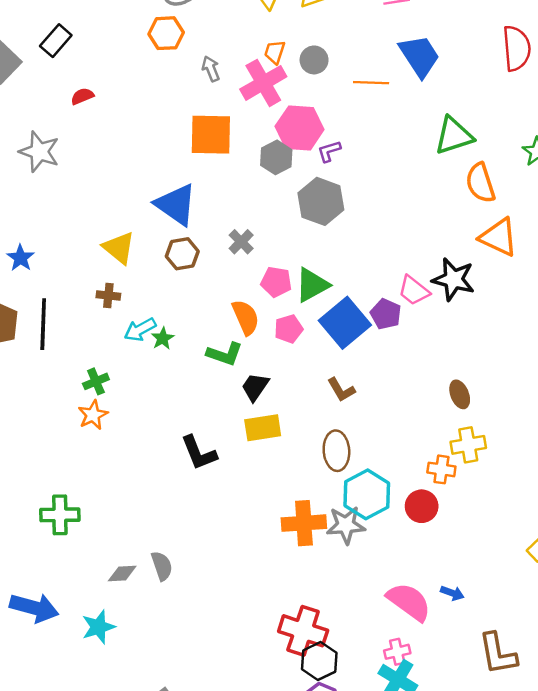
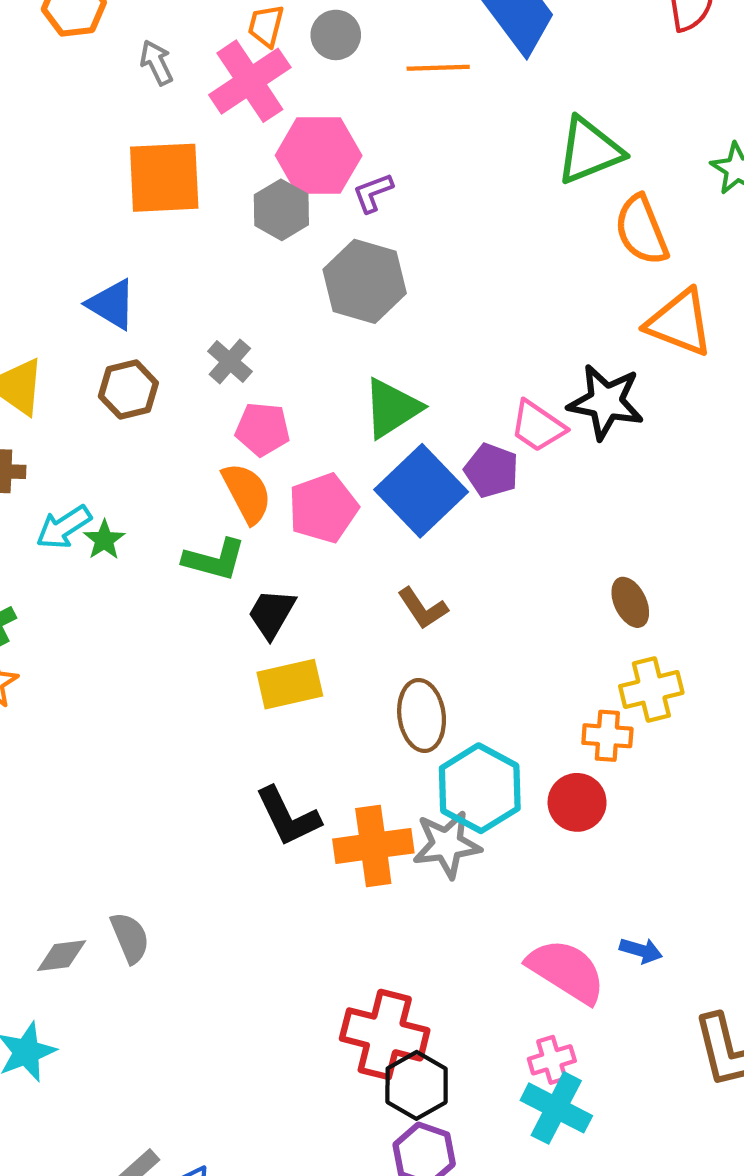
blue triangle: (176, 205) -> (112, 304), size x0.7
pink pentagon: (276, 282) -> (263, 429), moved
green triangle: (312, 285) -> (392, 408), moved
pink pentagon: (289, 329) -> (323, 508), size x1.4
black L-shape: (199, 453) -> (288, 817), moved

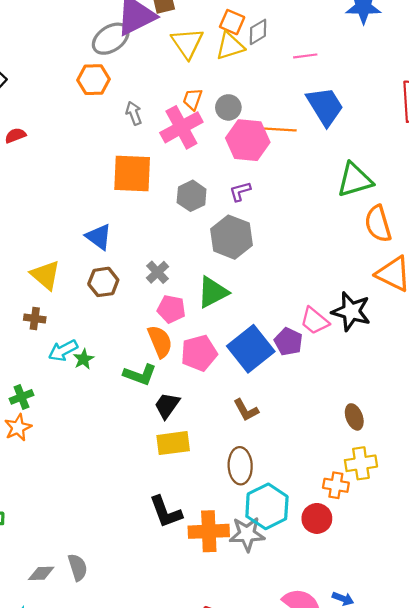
pink hexagon: (319, 155) -> (248, 140), moved
green triangle: (392, 408) -> (213, 292), moved

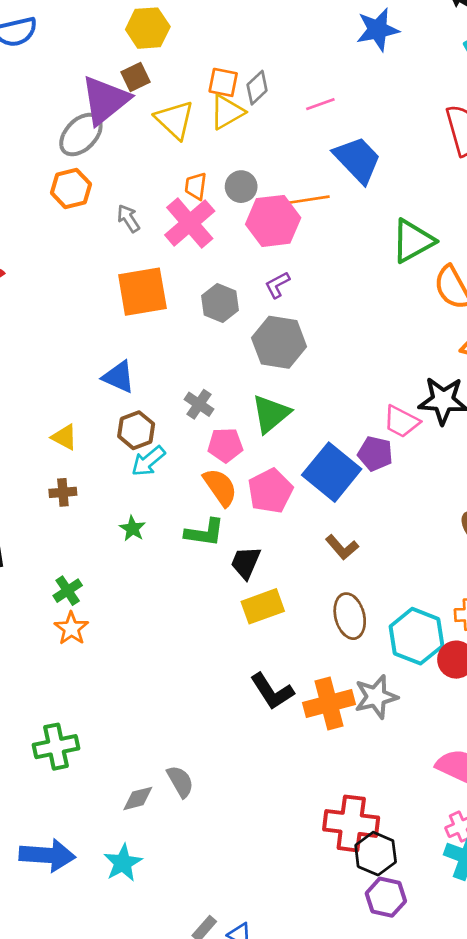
yellow triangle: (45, 275) -> (64, 437), size x0.7
cyan arrow: (63, 350) -> (148, 461), moved
cyan hexagon: (267, 506) -> (416, 636), moved

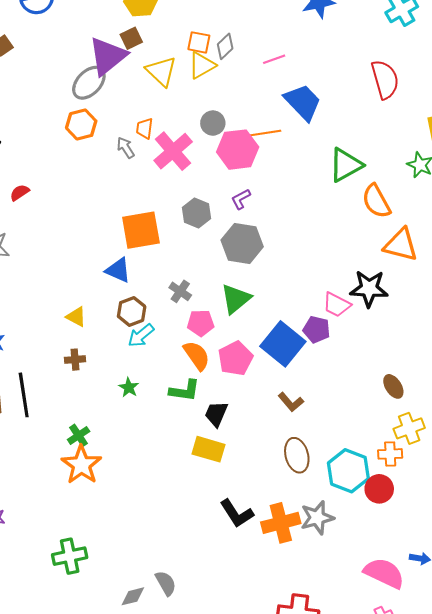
orange trapezoid: (196, 186) -> (145, 128), moved
orange square: (142, 292) -> (141, 230), moved
yellow rectangle: (263, 606) -> (209, 449), moved, turned 36
orange star: (71, 628) -> (81, 465), size x1.5

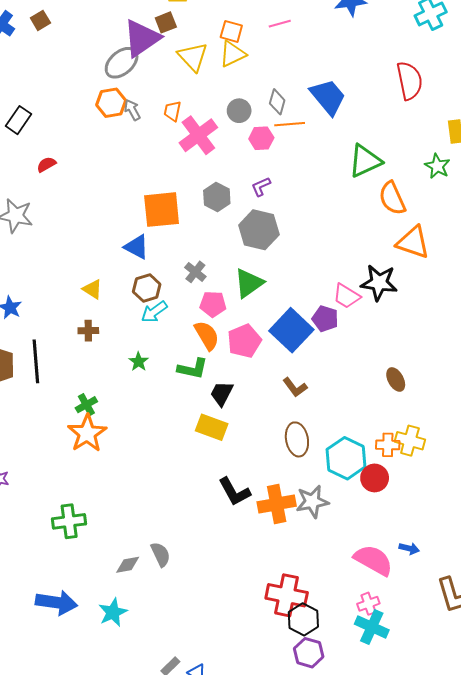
gray diamond: (225, 46) -> (277, 102), moved, turned -35
pink line: (274, 59) -> (280, 24), moved
gray arrow: (126, 148) -> (132, 110), moved
pink hexagon: (238, 150) -> (261, 138), size x0.6
yellow cross: (409, 428) -> (410, 441), moved, turned 32

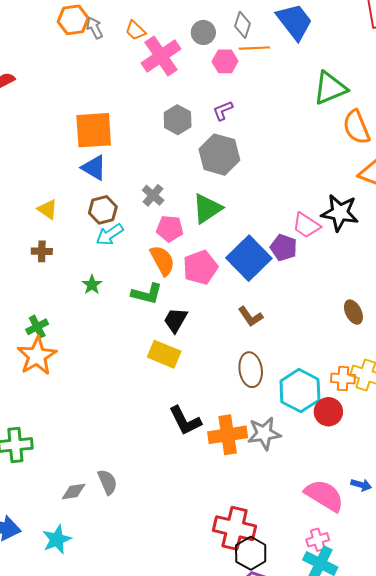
orange trapezoid: (172, 111) -> (135, 30), turned -60
orange square: (162, 210) -> (94, 130), moved

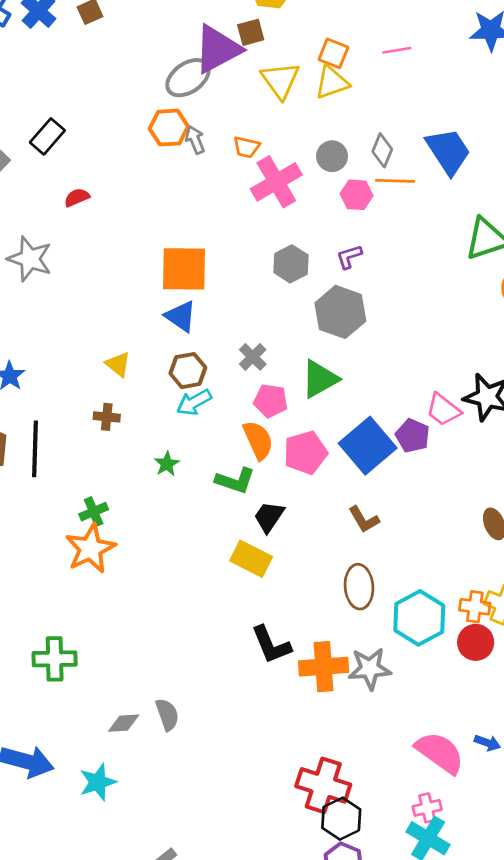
orange trapezoid: (135, 30) -> (246, 147), turned -35
red circle: (328, 412) -> (476, 642), moved

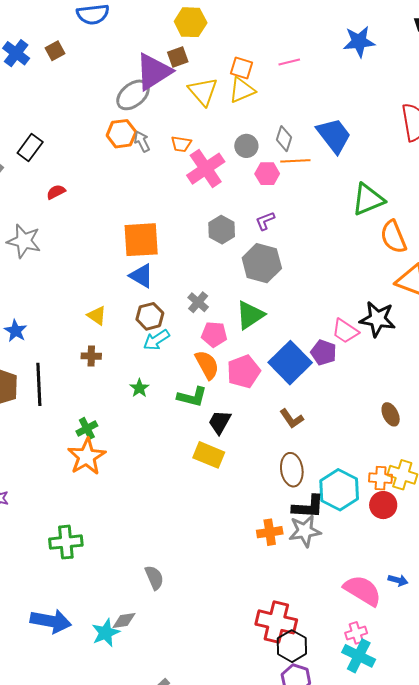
black L-shape: (271, 645) -> (308, 507), moved, turned -60
orange cross: (324, 667) -> (270, 532), size x0.7
gray diamond: (124, 723) -> (124, 621), moved

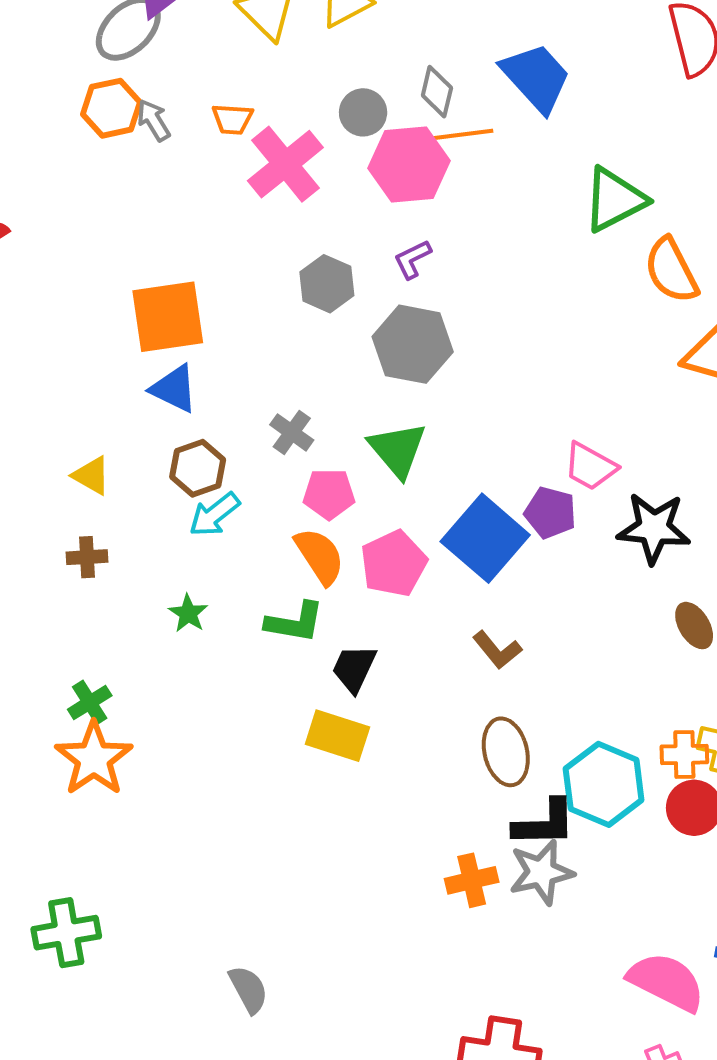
pink hexagon: (267, 174) -> (409, 165), size x1.6
green triangle: (250, 315) -> (397, 450), turned -32
black star: (378, 319) -> (654, 528), moved

